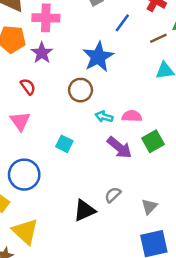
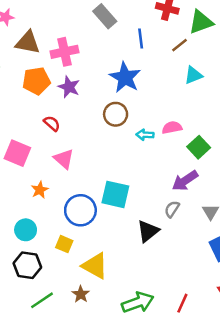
blue line: (122, 23) -> (141, 39), turned -30
red semicircle: (28, 87) -> (52, 123), moved
cyan square: (64, 144) -> (115, 194), moved, size x1.6
purple arrow: (119, 148) -> (185, 181), moved, turned 120

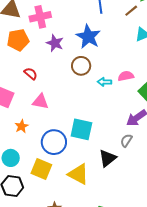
purple star: (69, 87) -> (55, 43), moved
pink triangle: (64, 159) -> (40, 102), turned -30
yellow square: (64, 244) -> (41, 169), size x1.5
yellow triangle: (95, 266) -> (78, 174), moved

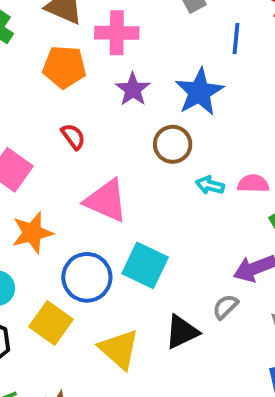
pink triangle: (40, 102) -> (106, 201), moved, size x1.4
orange star: (22, 126) -> (32, 233), size x1.5

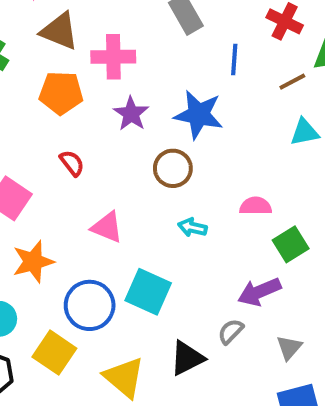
blue star: (199, 92) -> (199, 115), turned -30
cyan arrow: (210, 185) -> (192, 227), moved
pink triangle: (106, 201) -> (107, 227), size x0.7

